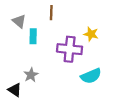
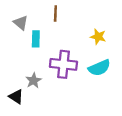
purple cross: (70, 49) -> (63, 64), moved
cyan semicircle: (91, 76) -> (99, 68), moved

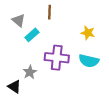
cyan rectangle: (36, 39) -> (32, 35), turned 48
cyan semicircle: (99, 68) -> (89, 61), turned 36

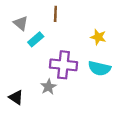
gray star: (30, 72) -> (48, 87), moved

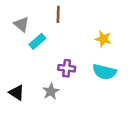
purple cross: (64, 65) -> (67, 68), size x0.6
black triangle: (16, 97) -> (17, 93), moved

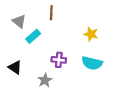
black triangle: (17, 93) -> (15, 67), moved

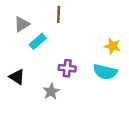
gray triangle: (19, 21) -> (22, 24), turned 48
yellow star: (91, 34) -> (112, 46), moved

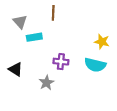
gray triangle: (22, 24) -> (20, 22), turned -40
cyan rectangle: (38, 41) -> (34, 37), turned 32

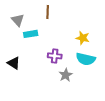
yellow star: (102, 42) -> (83, 38), moved
gray star: (46, 83) -> (66, 75), moved

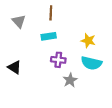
cyan rectangle: (31, 34) -> (49, 36), moved

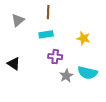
gray triangle: (19, 21) -> (18, 20), turned 32
cyan semicircle: (91, 63) -> (88, 73), moved

